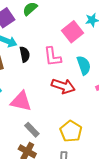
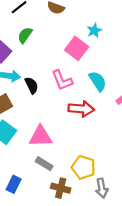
gray rectangle: (32, 130) -> (44, 164), moved
yellow pentagon: (71, 131) -> (83, 167), moved

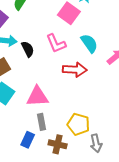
gray rectangle: (44, 164) -> (41, 122), turned 49
blue rectangle: (14, 184) -> (28, 140), moved

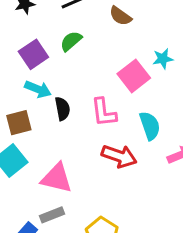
gray rectangle: (41, 122) -> (52, 215), turned 63

